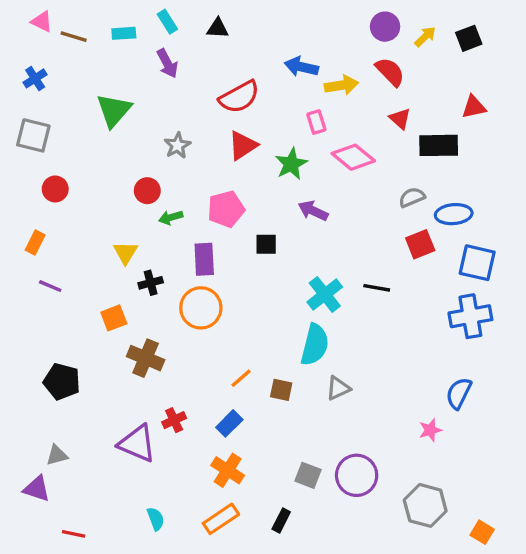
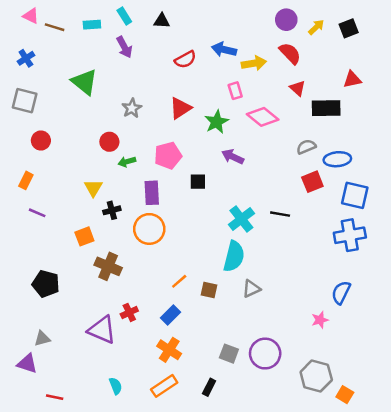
red semicircle: (239, 97) -> (185, 60), moved, size x0.7
green triangle: (114, 110) -> (84, 82), turned -32
orange square: (482, 532) -> (345, 395), moved

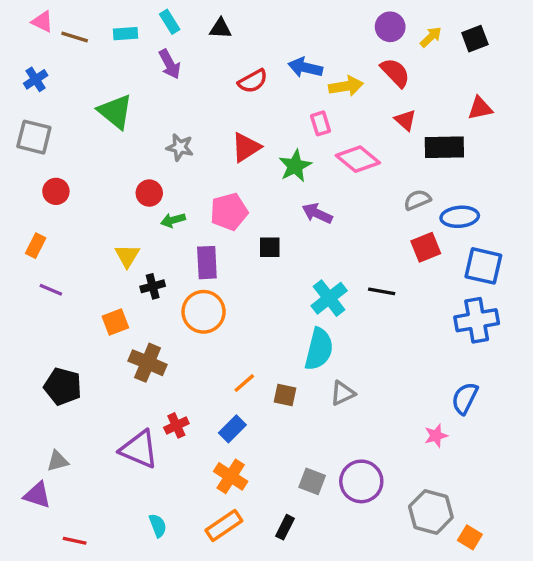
gray star: (132, 108) -> (180, 147), turned -30

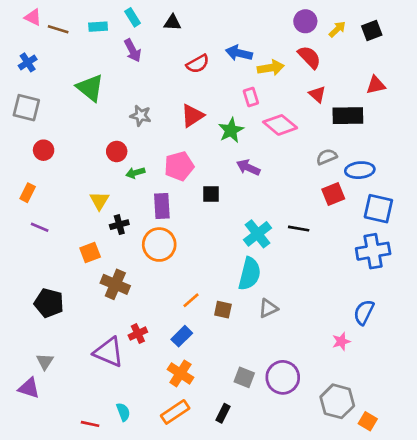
gray triangle: (58, 461) -> (45, 361), turned -42
red line: (75, 541) -> (90, 424), moved

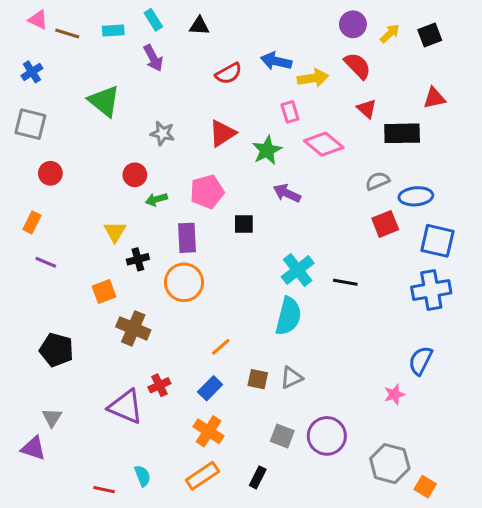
black line: (299, 229) -> (345, 282), moved
gray triangle: (268, 308) -> (292, 378), moved
brown square: (223, 310) -> (258, 379), moved

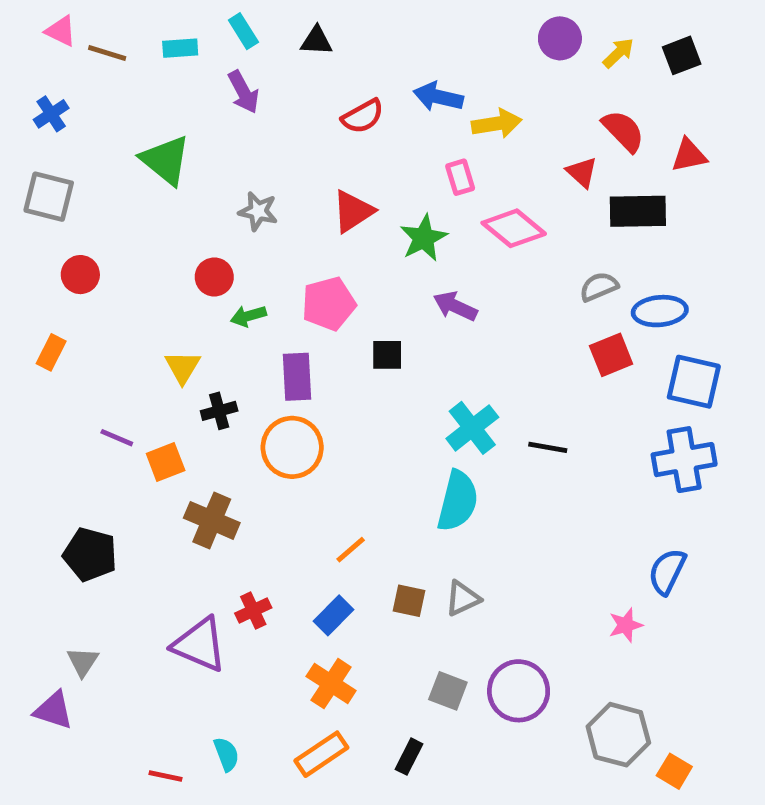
red semicircle: (358, 66) -> (623, 131), moved
purple line: (46, 262) -> (117, 438), moved

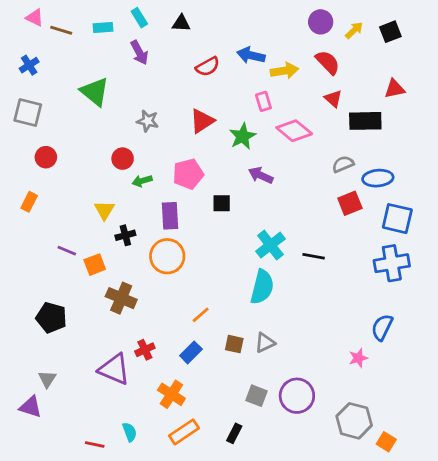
red semicircle: (623, 131) -> (328, 62), moved
orange cross: (331, 684) -> (171, 394), moved

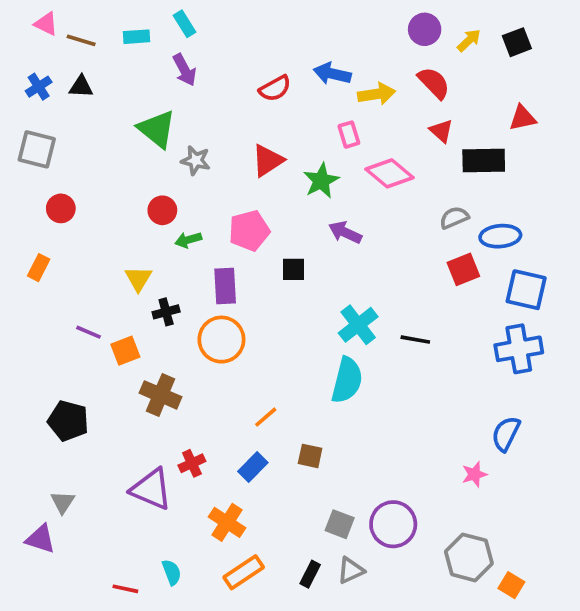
black triangle: (181, 23) -> (81, 87), moved
green triangle: (95, 92) -> (157, 129), moved
gray triangle: (265, 343) -> (351, 570), moved

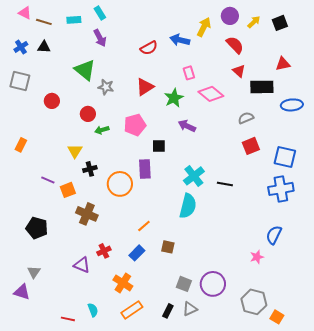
yellow arrow: (377, 94) -> (204, 27), moved, turned -54
red circle: (61, 208) -> (52, 101), moved
blue ellipse: (500, 236) -> (292, 105), moved
purple rectangle: (225, 286) -> (145, 169), moved
purple triangle: (151, 489) -> (82, 265), size x0.7

